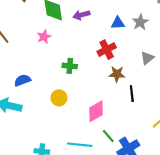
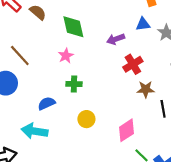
purple arrow: (81, 15) -> (116, 39), moved
blue triangle: (118, 23) -> (143, 24), moved
green cross: (70, 66) -> (74, 84), moved

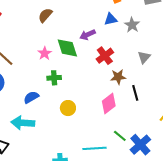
brown semicircle: (38, 12) -> (45, 15), moved, turned -84
green diamond: (73, 27) -> (67, 48), moved
pink diamond: (127, 130) -> (109, 104), moved

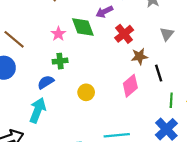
green cross: (54, 78) -> (60, 61), moved
cyan arrow: (23, 123) -> (38, 110), turned 110
green line: (120, 136) -> (171, 100), moved, turned 56

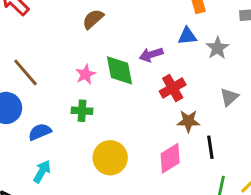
blue semicircle: (46, 82) -> (40, 132), moved
yellow circle: (86, 92) -> (110, 158), size x1.5
cyan arrow: (38, 110) -> (42, 172), size x0.7

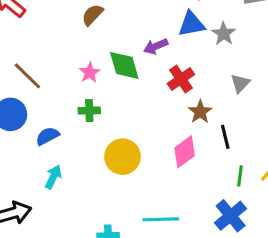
blue triangle: (187, 36) -> (191, 24), size x1.4
brown star: (188, 121) -> (200, 112), turned -30

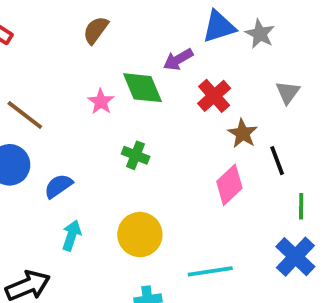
green cross: (89, 111) -> (136, 155), moved, turned 30
yellow circle: (122, 157) -> (140, 235), moved

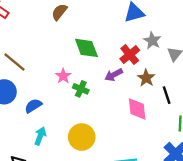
gray star: (260, 34) -> (152, 40), moved
purple arrow: (178, 59) -> (114, 75), moved
pink star: (101, 102) -> (63, 76), moved
pink diamond: (229, 185) -> (137, 109), turned -55

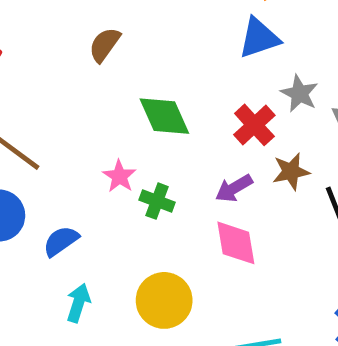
purple arrow: (114, 75) -> (234, 188), moved
brown star: (146, 78) -> (291, 172), turned 30
pink diamond: (137, 109) -> (236, 243), moved

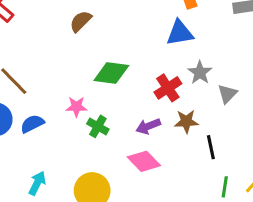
green diamond: (164, 116) -> (111, 73), turned -68
pink star: (119, 176) -> (76, 107), turned 30
blue semicircle: (61, 241) -> (32, 124), moved
pink diamond: (236, 243) -> (144, 161), turned -44

